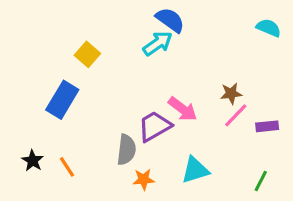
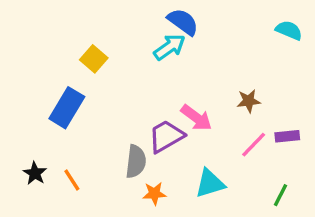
pink line: (236, 115) -> (254, 145), moved

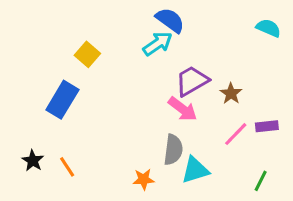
brown star: (249, 101) -> (231, 93), turned -30
purple trapezoid: (166, 136) -> (192, 81), moved
gray semicircle: (136, 162) -> (173, 150), moved

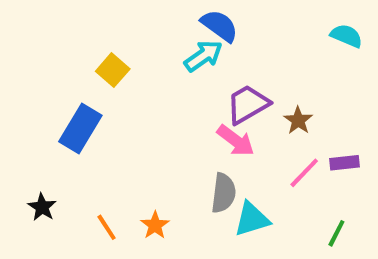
orange line: (67, 167) -> (107, 227), moved
orange star: (144, 179) -> (155, 225), moved, turned -30

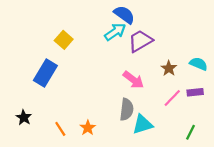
cyan semicircle: (346, 36) -> (199, 64), moved
purple trapezoid: (248, 104) -> (140, 41), moved

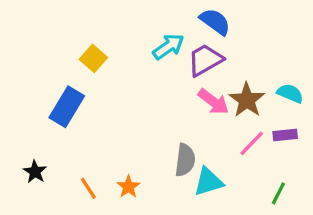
blue semicircle: (124, 15) -> (215, 22), moved
brown star: (169, 68) -> (247, 100), size x1.5
pink arrow: (133, 80) -> (213, 102), moved

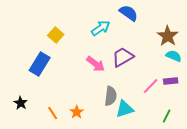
purple trapezoid: (205, 60) -> (123, 57), moved
brown star: (247, 100) -> (168, 36), moved
pink arrow: (213, 102) -> (96, 64), moved

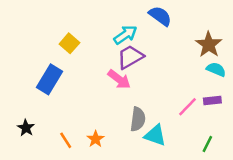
purple trapezoid: (123, 57) -> (130, 57), moved
cyan triangle: (125, 109) -> (155, 135), turned 36

